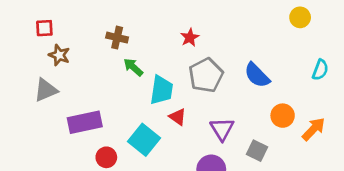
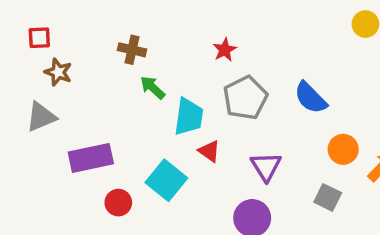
gray square: (257, 151) -> (328, 197), moved

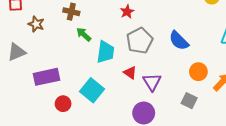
brown star: (58, 72) -> (36, 24), moved
red triangle: (209, 151) -> (130, 73), moved

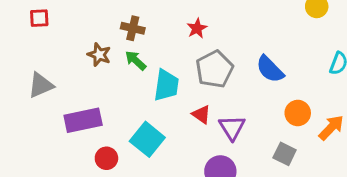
brown cross: (71, 12) -> (133, 28), moved
brown star: (36, 24) -> (99, 55), moved

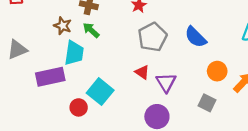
cyan trapezoid: (166, 85) -> (74, 53), moved
red circle: (106, 158) -> (79, 107), moved

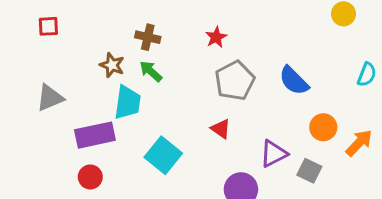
purple triangle: (166, 82) -> (274, 154), moved, turned 35
red circle: (79, 107) -> (90, 177), moved

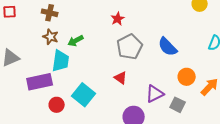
brown cross: (148, 37) -> (50, 13), moved
green arrow: (151, 71) -> (76, 41), turned -70
red circle: (90, 177) -> (57, 105), moved

